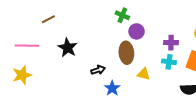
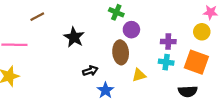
black star: (68, 48) -> (74, 37), moved
yellow triangle: (144, 74) -> (139, 75), turned -32

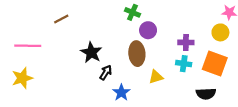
brown line: (37, 17) -> (61, 19), moved
black star: (74, 37) -> (91, 52), moved
black arrow: (90, 71) -> (106, 72), turned -40

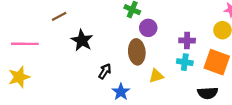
black star: (91, 52) -> (82, 40), moved

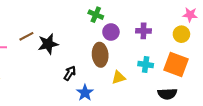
brown line: (59, 16) -> (26, 36), moved
black star: (82, 40) -> (48, 44), turned 30
purple cross: (187, 40) -> (143, 31), moved

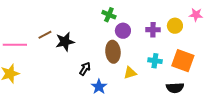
yellow circle: (181, 34) -> (175, 26), moved

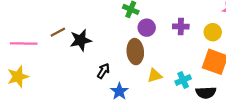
yellow circle: (175, 26) -> (213, 32), moved
cyan cross: (155, 61) -> (183, 80), moved, turned -32

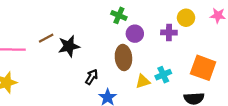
yellow circle: (213, 32) -> (186, 18), moved
cyan cross: (183, 80) -> (163, 75), moved

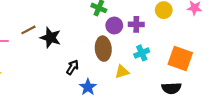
purple cross: (169, 33) -> (136, 24), moved
black star: (69, 46) -> (50, 38), turned 30
cyan cross: (163, 75) -> (142, 53), moved

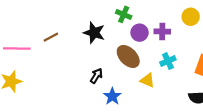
black star: (50, 38) -> (94, 33), moved
brown ellipse: (103, 49) -> (128, 56), turned -40
yellow triangle: (122, 72) -> (147, 80), turned 40

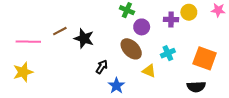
purple cross: (162, 31) -> (171, 20), moved
black star: (94, 33) -> (84, 38), moved

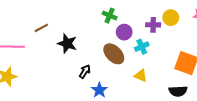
brown line: (60, 31) -> (41, 28), moved
cyan cross: (168, 53) -> (142, 47), moved
yellow triangle: (149, 71) -> (141, 76), moved

